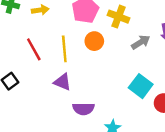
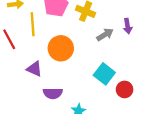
orange circle: (94, 41) -> (61, 48), moved, size x1.5
yellow line: (64, 49) -> (33, 24), moved

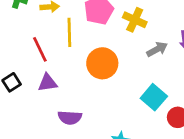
purple triangle: (34, 69) -> (48, 83), moved, turned -35
purple semicircle: (53, 93) -> (70, 118), moved

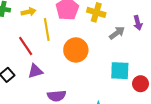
cyan square: (154, 97) -> (120, 71), turned -30

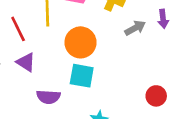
purple triangle: (35, 71) -> (26, 62), turned 42
cyan square: (120, 71) -> (82, 76), moved

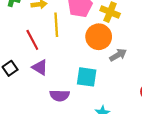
gray arrow: (135, 28) -> (118, 55), moved
orange circle: (81, 42) -> (99, 37), moved

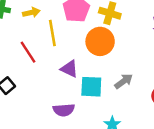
gray arrow: (118, 55) -> (124, 81), moved
purple triangle: (40, 67) -> (69, 69), moved

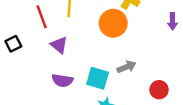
purple triangle: (69, 69) -> (59, 45), moved
cyan square: (91, 87) -> (98, 78), moved

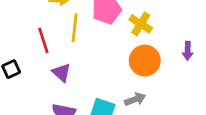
orange circle: (113, 23) -> (145, 61), moved

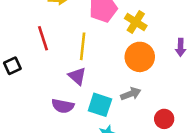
yellow line: (75, 28) -> (83, 46), moved
purple triangle: (61, 73) -> (77, 76), moved

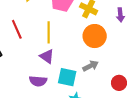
purple arrow: (181, 47) -> (120, 15), moved

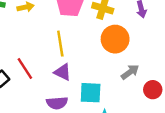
red line: (17, 29) -> (25, 68), moved
gray arrow: (91, 66) -> (130, 72), moved

